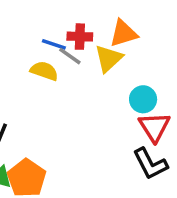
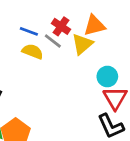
red cross: (80, 37) -> (61, 26), turned 30
blue line: (54, 44) -> (29, 31), moved

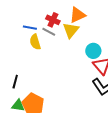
yellow semicircle: (33, 51) -> (35, 42), turned -119

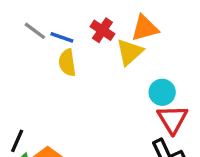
gray line: (49, 32) -> (35, 31), moved
black line: (15, 82) -> (17, 141), moved

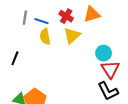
gray line: (35, 31) -> (25, 18), turned 64
yellow triangle: (130, 52) -> (72, 36), moved
black line: (17, 141) -> (15, 58), moved

